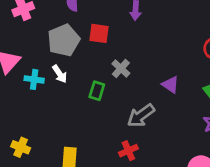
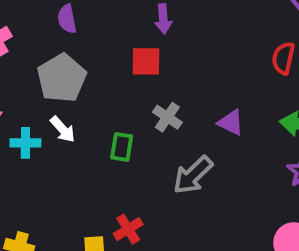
red square: (99, 33) -> (146, 61), moved
gray cross: (121, 68) -> (167, 117), moved
red cross: (128, 151) -> (128, 229), moved

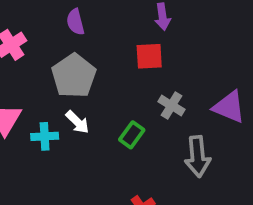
purple triangle: (231, 123) -> (229, 107), size x1.4
green rectangle: (122, 147) -> (132, 135), turned 30
gray arrow: (193, 175) -> (198, 156), turned -48

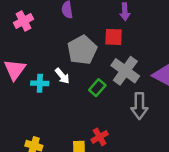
gray pentagon: (74, 76) -> (82, 50), moved
gray cross: (171, 105) -> (125, 71), size x1.6

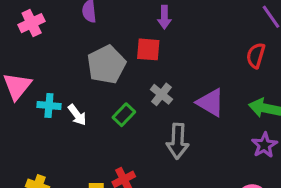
gray cross: (125, 71) -> (161, 94), size x0.6
white arrow: (62, 76) -> (77, 115), moved

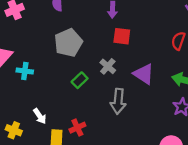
red square: (148, 49) -> (122, 36), moved
white arrow: (77, 115) -> (40, 116), moved

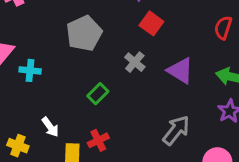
red square: (122, 36) -> (151, 23), turned 30
green rectangle: (80, 80) -> (98, 94), moved
gray arrow: (118, 101) -> (176, 130), moved, turned -145

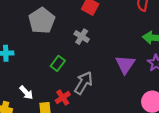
purple triangle: (180, 71) -> (125, 65), moved, turned 40
gray arrow: (176, 130) -> (84, 83), moved

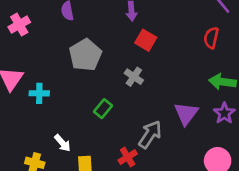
gray arrow: (84, 83) -> (150, 134), moved
red cross: (63, 98) -> (128, 157), moved

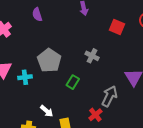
red square: (146, 40) -> (117, 27), moved
gray pentagon: (85, 55) -> (49, 60), moved

